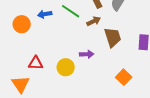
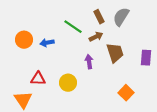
blue arrow: (45, 14) -> (47, 43), moved
purple arrow: (87, 54) -> (89, 62), moved, turned -96

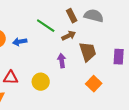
gray semicircle: (121, 17) -> (94, 16), turned 72
orange square: (126, 93) -> (94, 84), moved

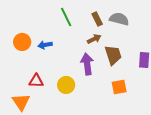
green line: (46, 26) -> (66, 17), moved, turned 30
purple arrow: (62, 61) -> (87, 64), size x1.5
orange square: (94, 84) -> (119, 87), turned 35

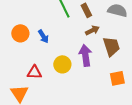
brown rectangle: (97, 19) -> (86, 10), moved
blue arrow: (45, 45) -> (43, 36), turned -112
yellow circle: (66, 85) -> (62, 64), moved

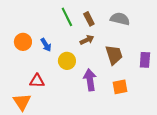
brown arrow: (92, 30) -> (87, 40), moved
purple arrow: (85, 55) -> (90, 80), moved
yellow circle: (62, 64) -> (67, 61), moved

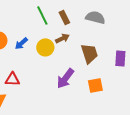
blue arrow: (46, 45) -> (21, 43), turned 80
yellow circle: (67, 61) -> (45, 47), moved
purple arrow: (90, 80) -> (65, 78), turned -135

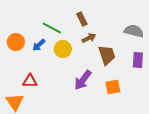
green line: (42, 15) -> (52, 28), moved, turned -36
gray semicircle: (95, 17) -> (134, 31), moved
brown arrow: (62, 38) -> (89, 38), moved

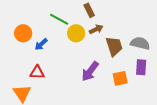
gray semicircle: (134, 31) -> (140, 43), moved
blue arrow: (39, 45) -> (41, 44), moved
yellow circle: (63, 49) -> (76, 33), moved
purple rectangle: (138, 60) -> (141, 67), moved

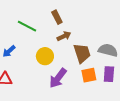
yellow circle: (76, 33) -> (45, 56), moved
orange square: (120, 78) -> (89, 75), moved

